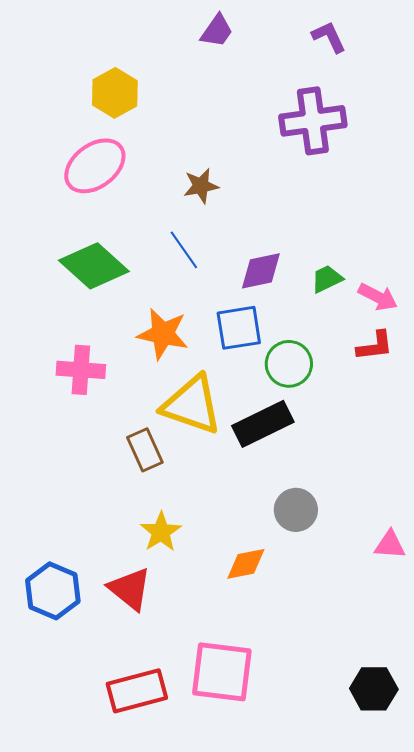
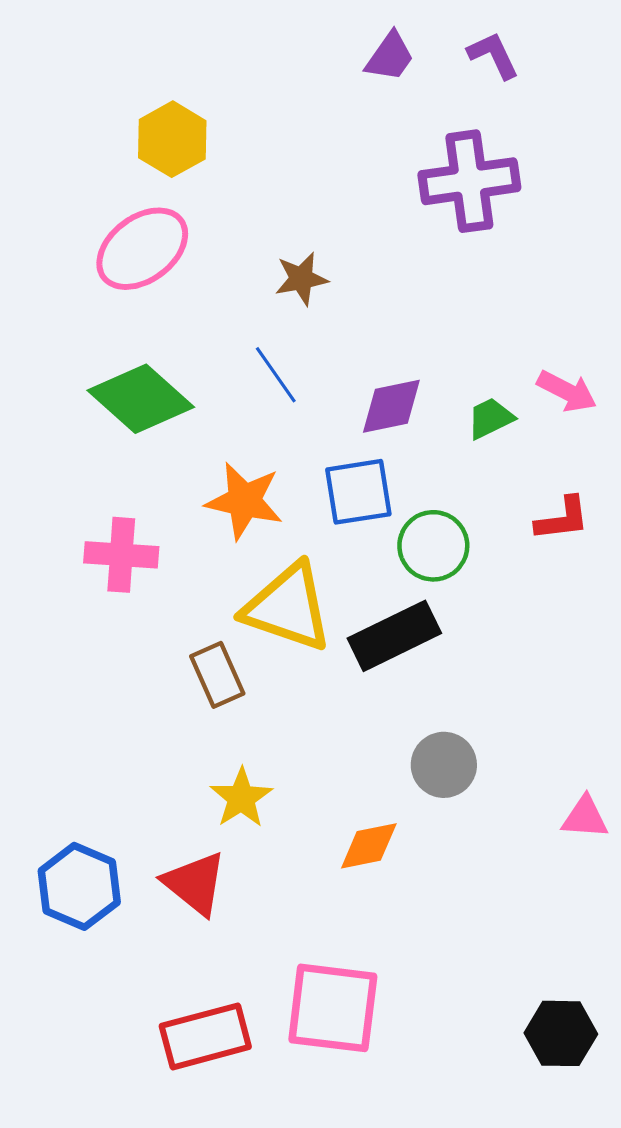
purple trapezoid: (217, 31) -> (390, 57), moved
pink arrow: (378, 297) -> (567, 391), moved

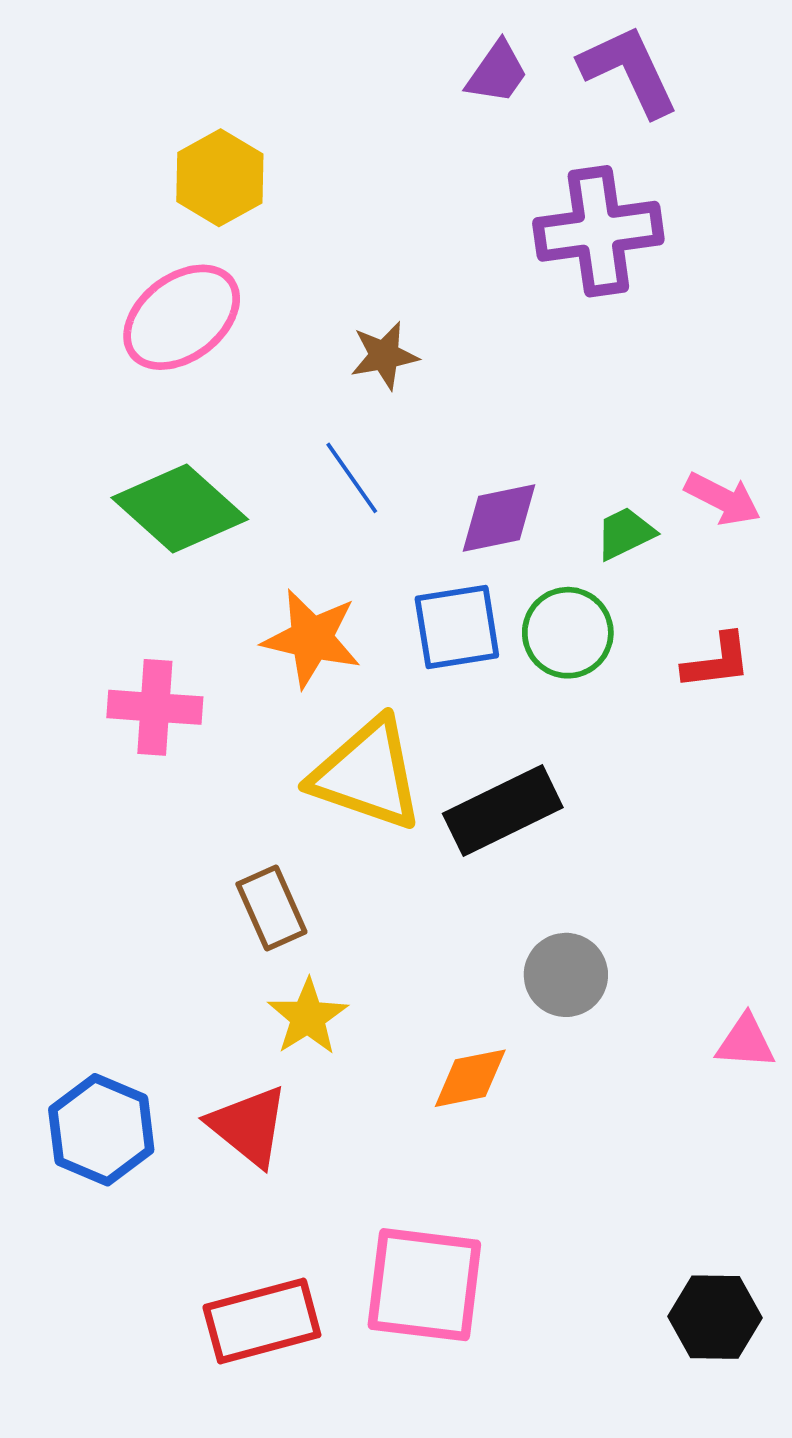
purple L-shape: (493, 55) -> (629, 71), size x1.5
green circle: (433, 546) -> (568, 633), moved
brown rectangle: (217, 675) -> (271, 908), moved

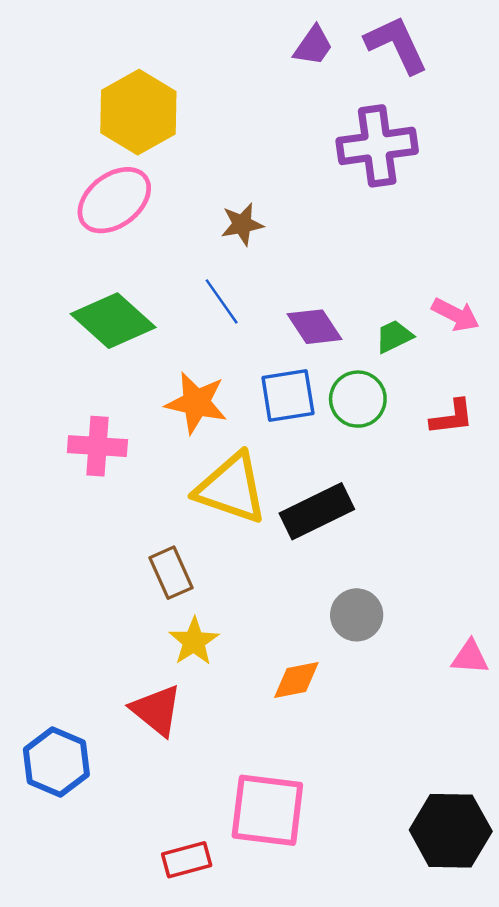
yellow hexagon: (220, 178) -> (138, 112), size x1.4
purple diamond: (499, 518) -> (314, 327), turned 68
blue hexagon: (101, 1130) -> (56, 762), moved
black hexagon: (715, 1317) -> (451, 831), size x1.4
red rectangle: (262, 1321) -> (187, 860), moved, size x0.7

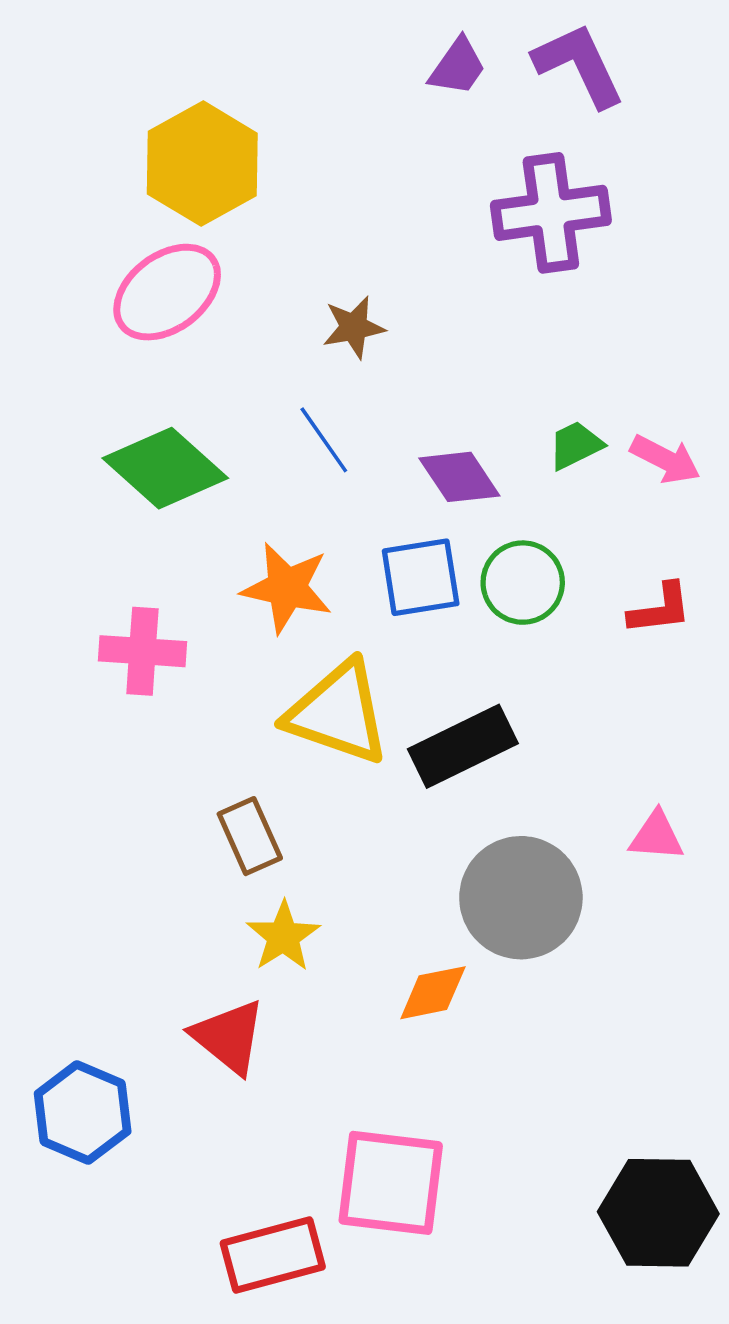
green trapezoid: (394, 336) -> (576, 445), moved
gray circle: (357, 615) -> (521, 898), size x1.6
pink triangle: (470, 657) -> (657, 836), moved
red rectangle: (187, 860) -> (273, 1255), size x1.4

